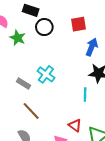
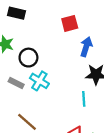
black circle: (44, 27) -> (28, 58), moved
gray rectangle: (24, 84) -> (16, 83), moved

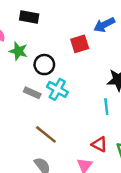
red square: (70, 23) -> (80, 44), moved
blue arrow: (86, 47) -> (104, 25), moved, turned -132

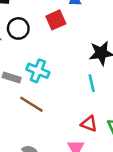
black circle: (44, 65) -> (18, 28), moved
brown line: (46, 134) -> (31, 104), moved

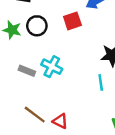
brown line: (31, 104) -> (35, 115), moved
red triangle: (89, 124) -> (60, 121), moved

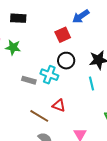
black circle: (37, 26) -> (66, 61), moved
red triangle: (60, 121) -> (59, 105), moved

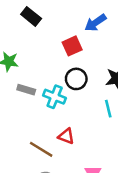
black rectangle: (18, 18) -> (31, 16), moved, turned 35
gray rectangle: (29, 80) -> (26, 90), moved

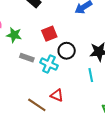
red square: (72, 46) -> (49, 34), moved

